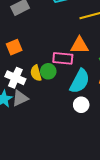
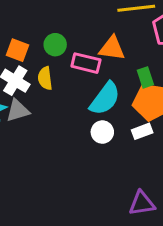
orange square: (14, 47) -> (17, 50), moved, turned 35
green circle: (48, 71) -> (55, 45), moved

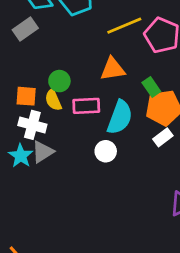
pink rectangle: (86, 63) -> (86, 106), moved
yellow semicircle: (45, 78) -> (53, 100), moved
white circle: (102, 132) -> (106, 151), moved

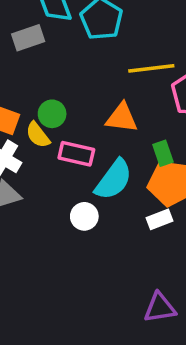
yellow semicircle: (53, 100) -> (38, 135), turned -30

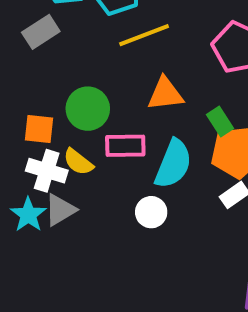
yellow line: (151, 68) -> (144, 35), moved
green circle: (52, 114) -> (88, 109), size x1.4
yellow semicircle: (38, 135) -> (78, 162), moved

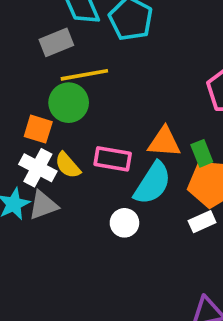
yellow line: (144, 35) -> (84, 75), moved
orange triangle: (165, 94) -> (164, 142), moved
green circle: (88, 109) -> (69, 103), moved

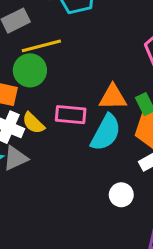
white circle: (124, 223) -> (121, 195), moved

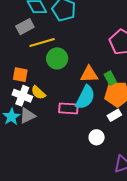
green circle: (30, 70) -> (57, 58), moved
pink rectangle: (71, 115) -> (68, 108), moved

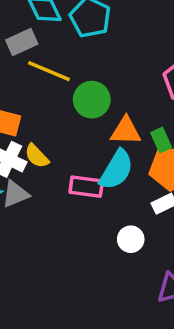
yellow line: (42, 43) -> (49, 71), turned 35
green circle: (57, 58) -> (92, 100), moved

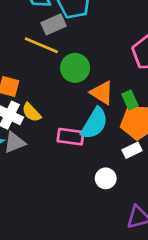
gray rectangle: (22, 42) -> (54, 24), moved
orange triangle: (126, 131) -> (102, 93), turned 30

